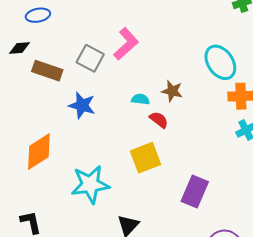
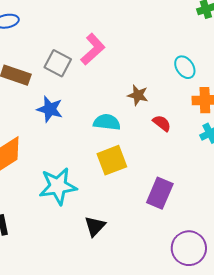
cyan ellipse: (220, 62) -> (185, 67), size x0.7
cyan semicircle: (140, 99) -> (107, 122), moved, size x1.5
red semicircle: (159, 120) -> (162, 123), moved

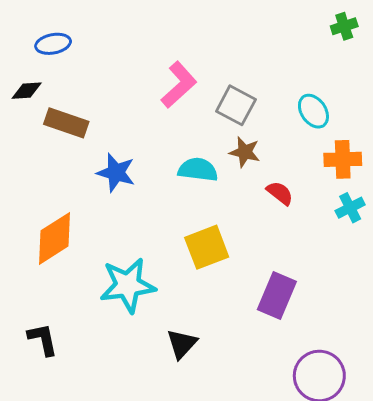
gray square: (58, 63) -> (236, 105), moved
cyan semicircle: (107, 122) -> (198, 170), moved

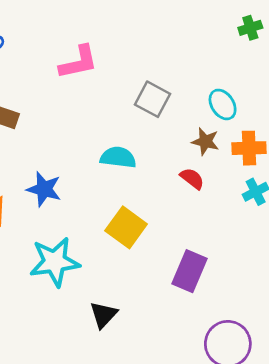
pink L-shape: (179, 85) -> (78, 62), moved, turned 30
brown star: (245, 152) -> (205, 141), moved
blue star: (116, 173) -> (44, 189), moved
yellow square: (207, 247) -> (126, 227), turned -33

